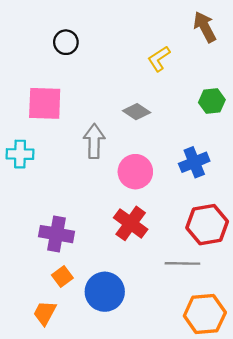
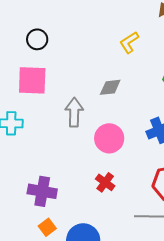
black circle: (66, 42) -> (37, 39), moved
gray diamond: (137, 112) -> (110, 87), turned -40
red cross: (131, 223) -> (105, 182), size x0.7

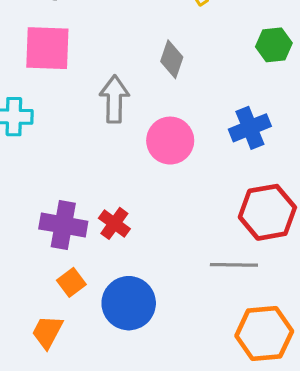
gray diamond: (110, 87) -> (172, 59), turned -65
red cross: (105, 182) -> (114, 223), moved

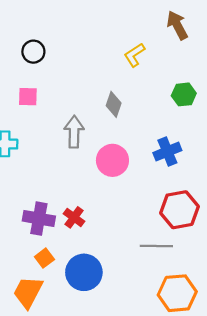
pink square: (47, 48) -> (28, 97), size x0.6
orange trapezoid: (47, 332) -> (28, 292), size x1.4

